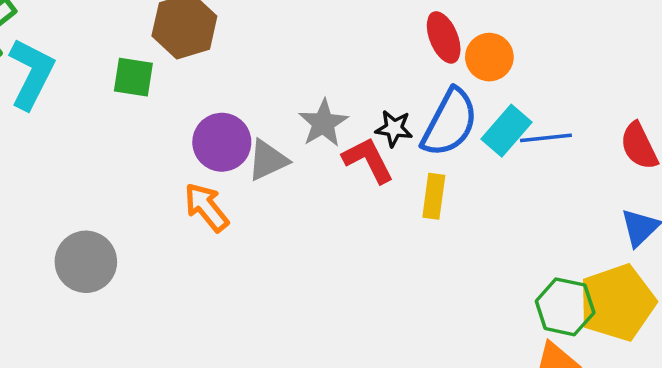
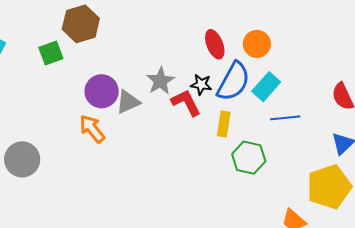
red ellipse: (444, 37) -> (215, 44), moved
green square: (133, 77) -> (51, 53), turned -30
blue line: (546, 138) -> (285, 118), moved
green hexagon: (565, 307) -> (249, 158), moved

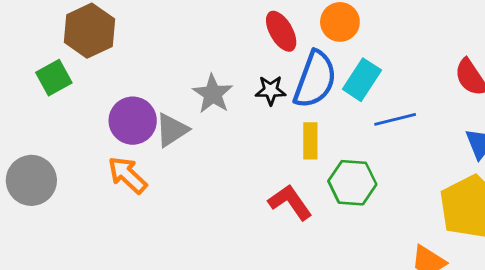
red L-shape: (186, 103) -> (290, 202), moved
gray circle: (22, 159) -> (31, 180), moved

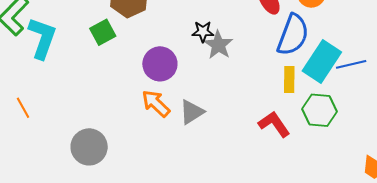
cyan rectangle: (362, 80) -> (322, 61), moved, size x1.4
black star: (271, 90) -> (203, 32), moved
gray triangle: (172, 130) -> (192, 112), moved
gray circle: (31, 180) -> (89, 147), moved

